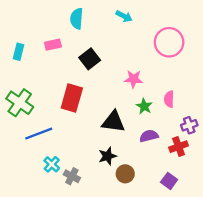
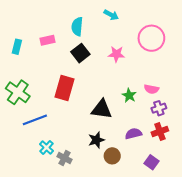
cyan semicircle: (77, 19) -> (77, 27), moved
pink star: (134, 79) -> (116, 54), moved
pink semicircle: (169, 99) -> (151, 89), turned -80
purple cross: (189, 125) -> (159, 108), moved
purple semicircle: (149, 136) -> (133, 134), moved

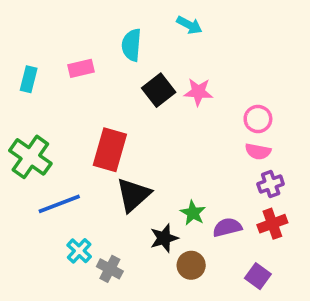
pink circle: (151, 38) -> (258, 119), moved, size x0.6
black square: (80, 53) -> (159, 90), moved
green star: (129, 95) -> (193, 213), moved
black triangle: (102, 109) -> (133, 195), moved, turned -50

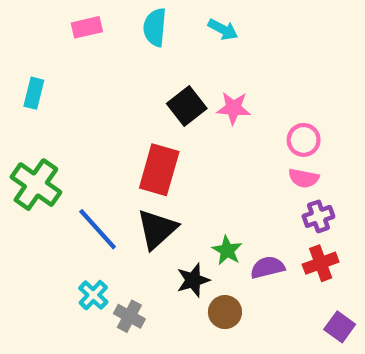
cyan semicircle: (132, 45) -> (155, 27), moved
pink rectangle: (81, 68) -> (87, 27), moved
red rectangle: (110, 150) -> (159, 170), moved
blue line: (59, 204) -> (98, 229), moved, turned 69
purple square: (258, 276) -> (340, 327), moved

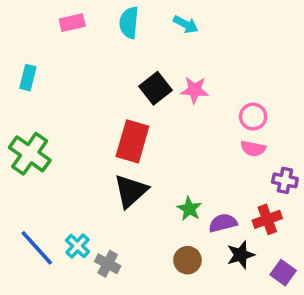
purple cross: (318, 216) -> (285, 180), moved, turned 30
blue line: (98, 229) -> (37, 248), moved
black star: (193, 280) -> (241, 255), moved

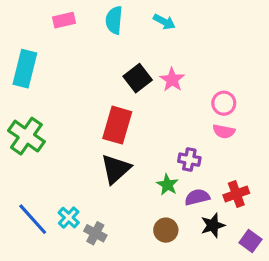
cyan rectangle: (28, 78) -> (25, 69), size x1.6
pink star: (195, 90) -> (172, 80), turned 30
purple cross: (285, 180) -> (189, 160), moved

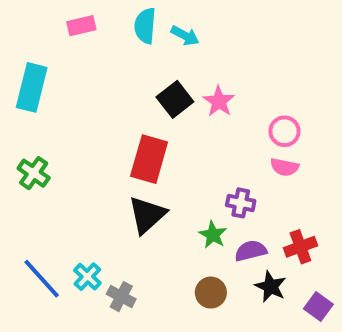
cyan arrow: (164, 22) -> (185, 36), moved
green cross: (26, 136) -> (34, 173), size x0.7
black star: (213, 225) -> (271, 287), turned -30

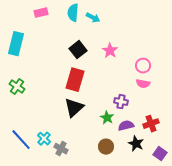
black square: (175, 99) -> (78, 50), moved

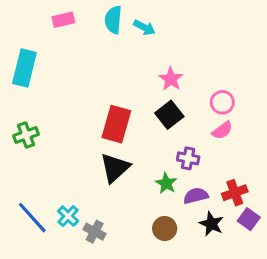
black square: (78, 50) -> (169, 115), moved
pink semicircle: (143, 84) -> (222, 130), turned -48
green cross: (17, 87) -> (26, 135), turned 35
purple square: (160, 154) -> (249, 219), moved

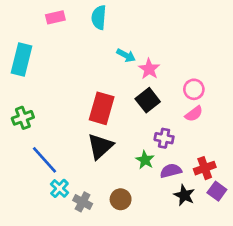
cyan arrow: (144, 28) -> (126, 55), moved
blue line: (32, 218) -> (45, 160), moved
brown circle: (165, 228) -> (121, 199), moved

